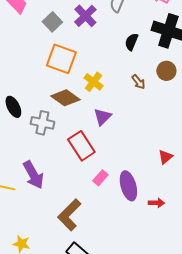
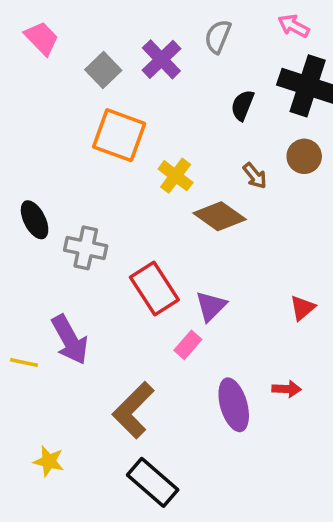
brown diamond: (65, 98) -> (220, 216), moved
purple triangle: (102, 117) -> (211, 306), moved
purple ellipse: (128, 186) -> (234, 405), moved

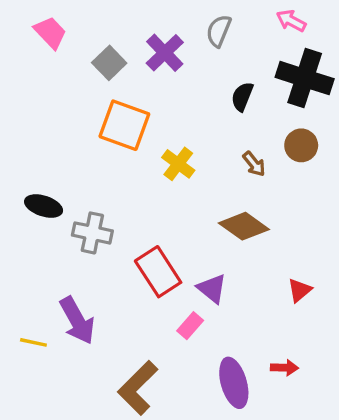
brown diamond: (220, 216) -> (244, 226), moved
black ellipse: (35, 220) -> (44, 206), turned -45
purple triangle: (211, 306) -> (212, 289), turned -36

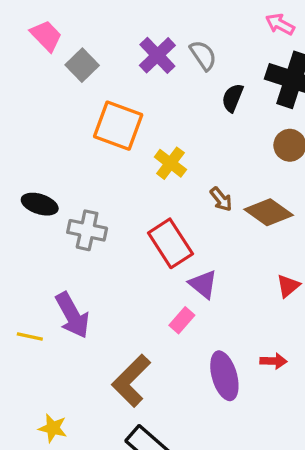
gray semicircle: (219, 31) -> (203, 55), moved, turned 124
gray square: (109, 63) -> (82, 65), moved
brown arrow: (254, 164) -> (221, 199), moved
brown diamond: (244, 226) -> (269, 212), moved
red rectangle: (158, 272) -> (170, 243), moved

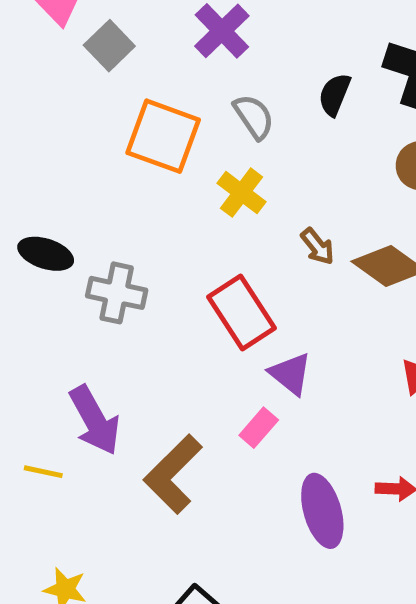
gray semicircle: (203, 55) -> (254, 117), moved
yellow line: (30, 337) -> (43, 472), moved
brown L-shape: (131, 381) -> (173, 474), moved

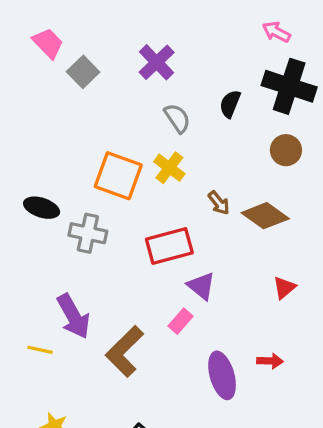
orange square: (163, 136) -> (118, 176), moved
red rectangle: (242, 313) -> (169, 246), turned -72

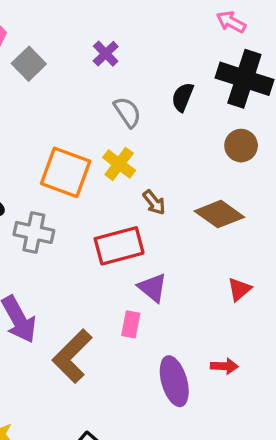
purple cross: (157, 62) -> (106, 54), size x0.7
brown arrow: (219, 203) -> (154, 202), moved
pink rectangle: (181, 321) -> (131, 324), turned -30

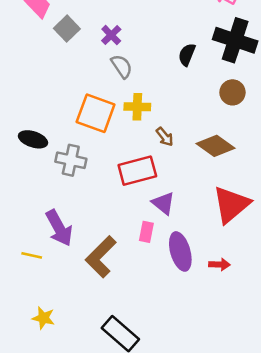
purple cross: (106, 54) -> (111, 35), moved
gray semicircle: (127, 112) -> (122, 66), moved
yellow cross: (119, 164) -> (137, 107), turned -35
red triangle: (239, 289) -> (231, 205), size x2.0
purple ellipse: (174, 381) -> (180, 251), moved

